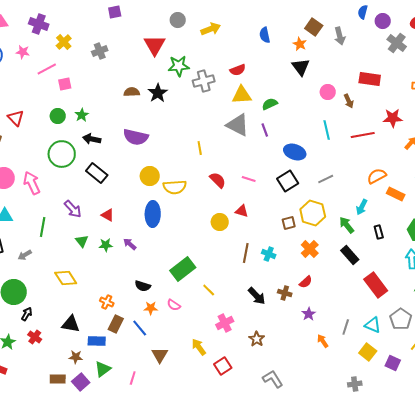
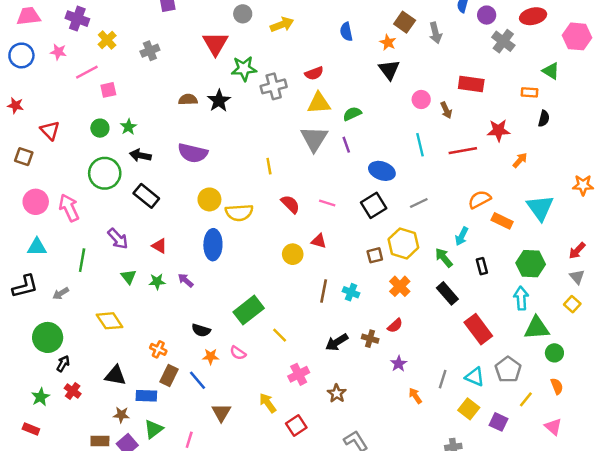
gray triangle: (238, 125) -> (314, 139), turned 35
black arrow: (257, 296) -> (337, 342), turned 102

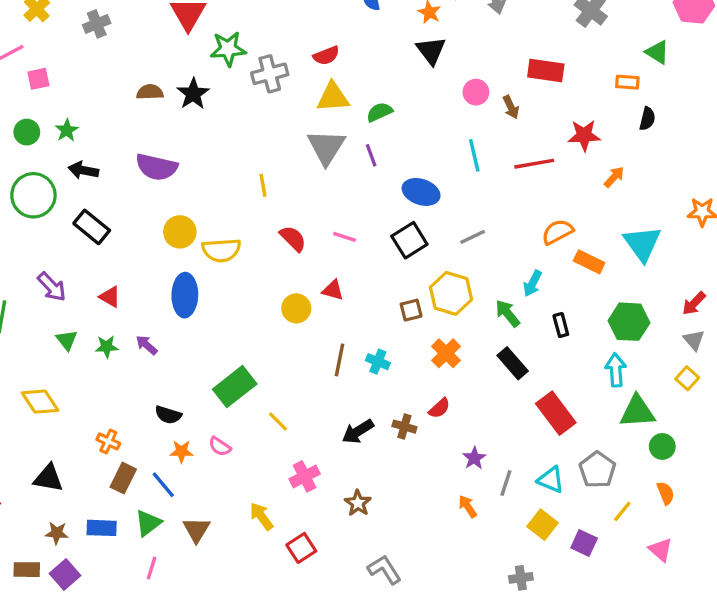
purple star: (399, 364) -> (474, 458), moved
blue rectangle: (146, 396) -> (102, 528), moved
green triangle: (153, 429) -> (148, 523), moved

